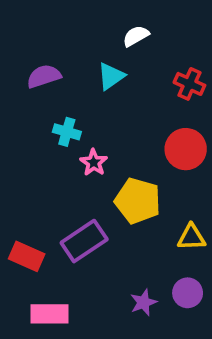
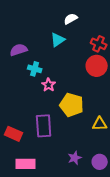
purple semicircle: (44, 76) -> (19, 50), moved
red circle: (186, 149) -> (97, 66), moved
purple rectangle: (84, 241) -> (44, 126), turned -60
purple circle: (188, 293) -> (100, 162), moved

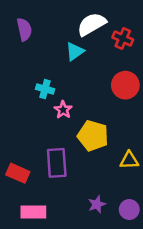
white semicircle: (71, 19) -> (92, 24), size x1.6
red cross: (99, 44) -> (123, 39), moved
purple semicircle: (19, 50) -> (24, 29), moved, turned 96

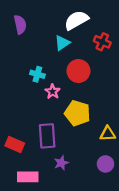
red cross: (123, 39) -> (102, 42), moved
red circle: (125, 85) -> (78, 71), moved
purple star: (97, 204) -> (61, 163), moved
purple circle: (129, 210) -> (105, 164), moved

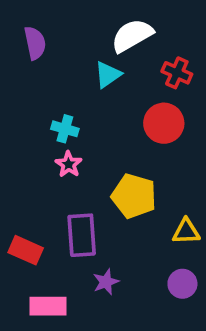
red circle: (78, 71) -> (164, 123), moved
pink star: (53, 92) -> (69, 164), moved

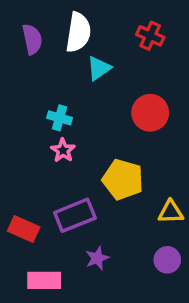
white semicircle: (132, 35) -> (78, 32), moved, turned 129
red cross: (177, 73) -> (150, 36), moved
purple rectangle: (82, 235) -> (75, 215), turned 72

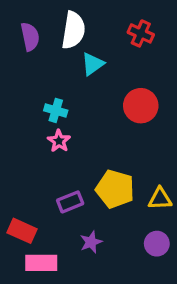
yellow pentagon: (123, 179) -> (115, 189), moved
purple rectangle: (75, 215) -> (70, 202), size x0.7
red rectangle: (24, 229) -> (22, 231), moved

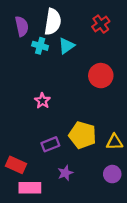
red cross: (141, 33) -> (101, 24), turned 30
cyan cross: (56, 110) -> (40, 46), moved

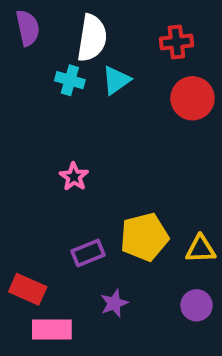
red cross: (101, 24) -> (176, 42), turned 30
purple semicircle: (22, 26) -> (28, 28), moved
red circle: (101, 76) -> (193, 98), moved
yellow pentagon: (82, 135) -> (144, 237), turned -30

